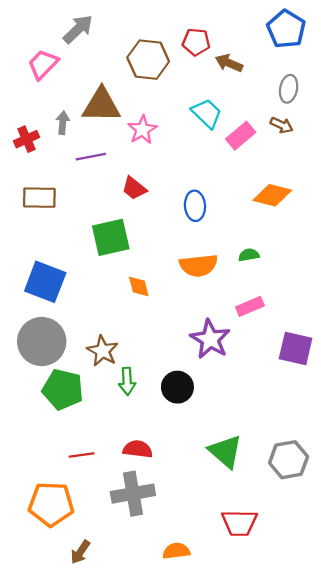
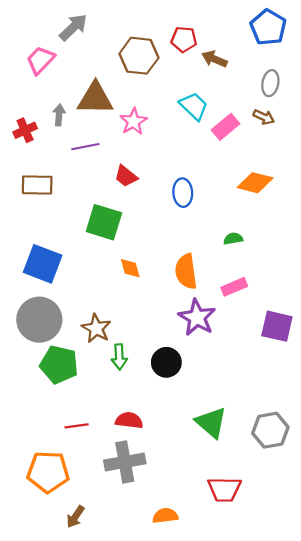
green square: (111, 237) -> (104, 222), turned 30
orange semicircle: (198, 265) -> (186, 271), moved, turned 88

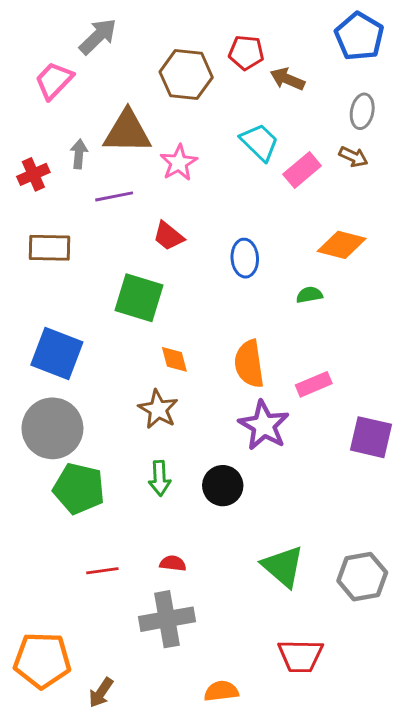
green semicircle: (233, 239) -> (309, 295), moved
brown star: (96, 328) -> (158, 409), moved
red semicircle: (129, 420) -> (173, 563), size x0.7
orange pentagon: (48, 472) -> (42, 660), moved

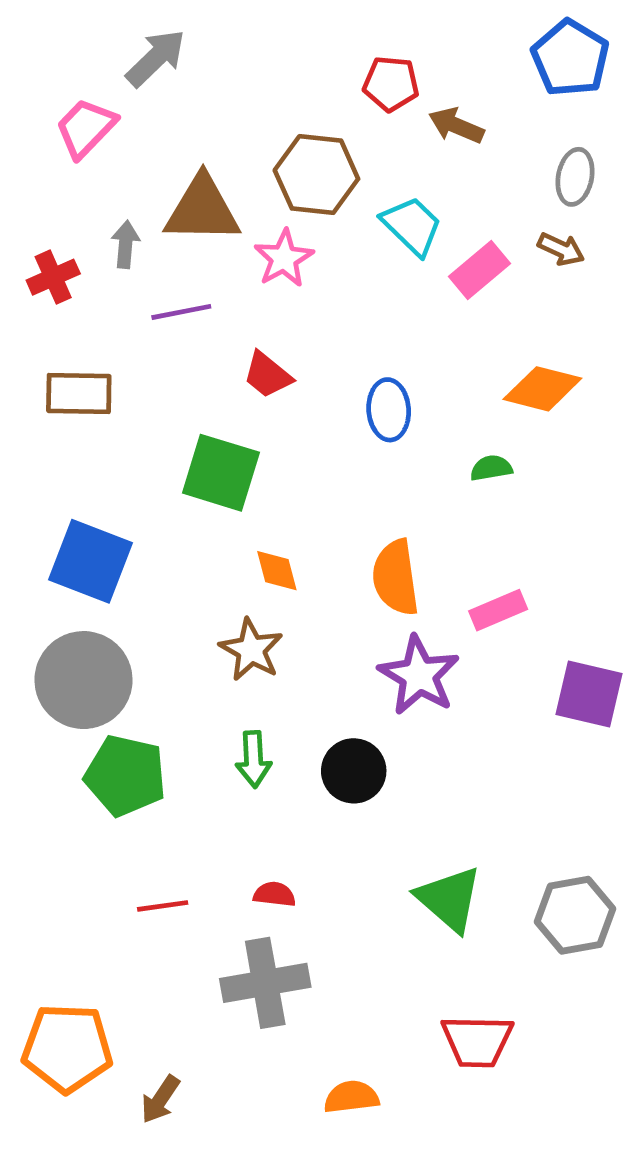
brown hexagon: (186, 75) -> (316, 175), moved

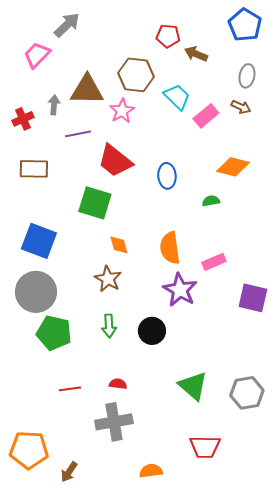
red trapezoid: (268, 375) -> (115, 161), size x1.6

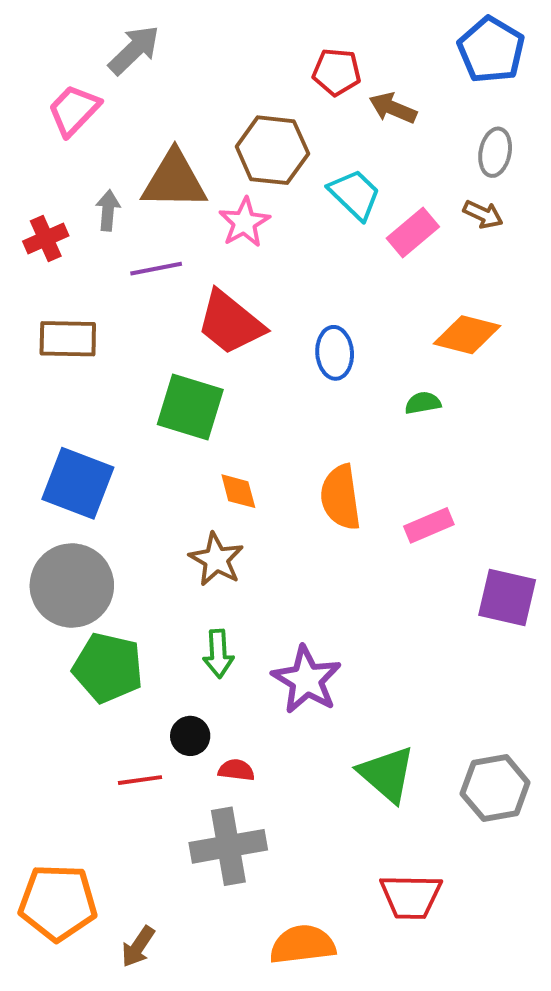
purple star: (180, 290) -> (307, 680), moved
black circle: (152, 331) -> (190, 736), moved, size x0.7
orange semicircle: (151, 471) -> (303, 945), size x1.4

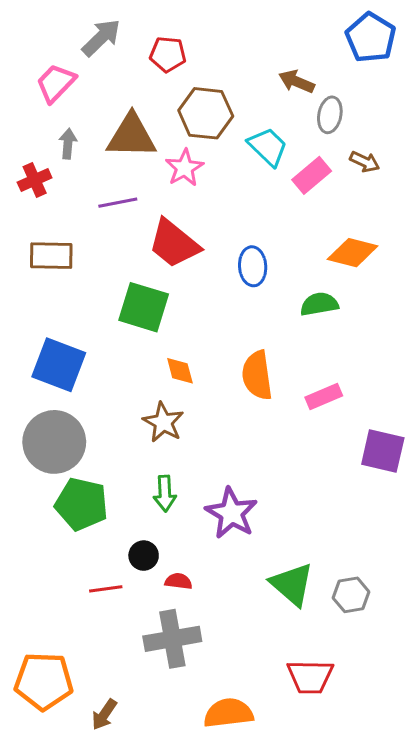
red pentagon: (337, 72) -> (168, 54), moved
gray ellipse: (495, 152) -> (330, 115), moved
gray arrow: (108, 210) -> (68, 144), moved
green semicircle: (423, 403) -> (319, 304), size x1.4
gray hexagon: (495, 788) -> (351, 595), moved, size x0.7

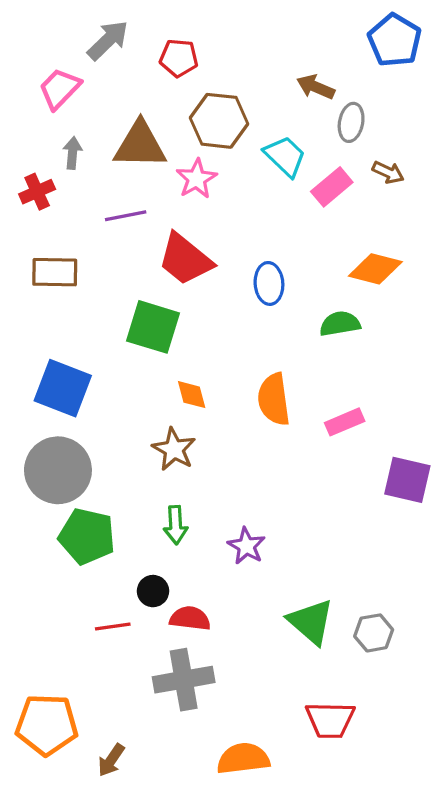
purple star: (231, 513) -> (246, 546), size x0.7
red semicircle: (178, 581) -> (190, 618), size x1.4

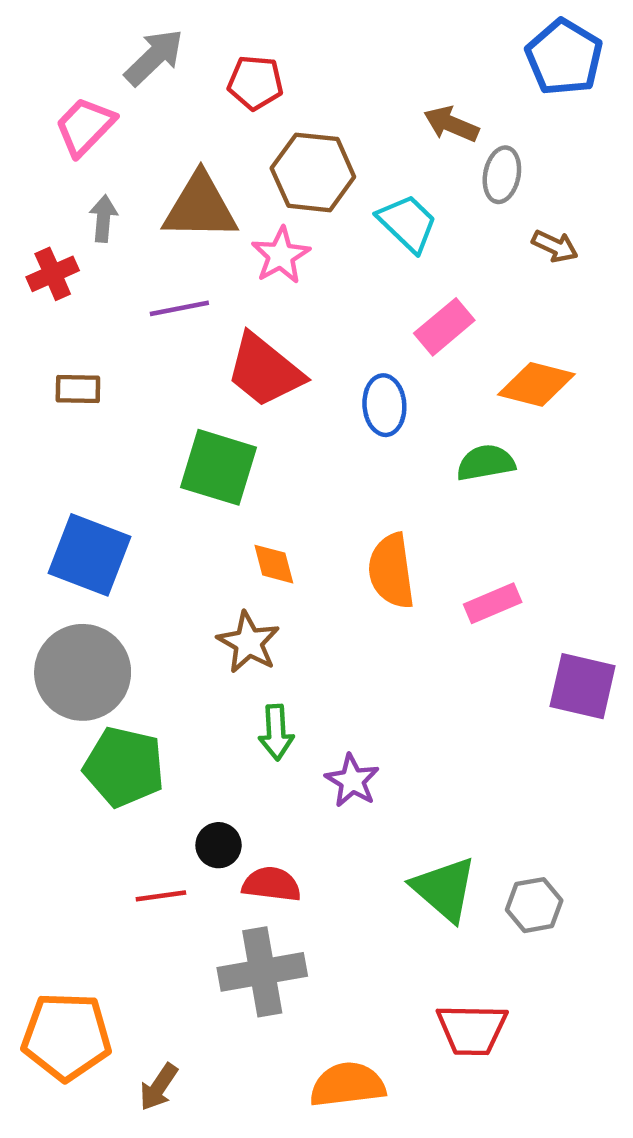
pink rectangle: (332, 187) -> (444, 327), moved
brown rectangle: (55, 272) -> (78, 389), size x0.7
green arrow: (176, 525) -> (276, 732), moved

